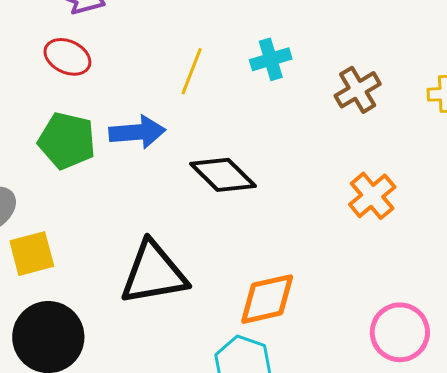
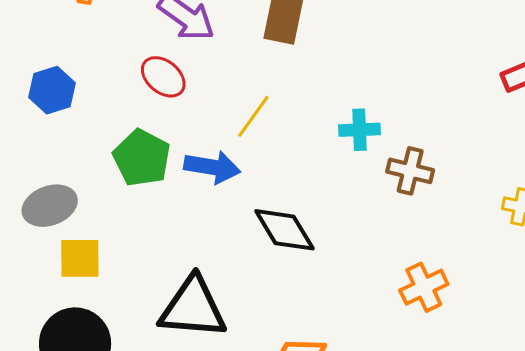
yellow line: (192, 71) -> (253, 116), moved
brown cross: (358, 90) -> (410, 171), moved, turned 30

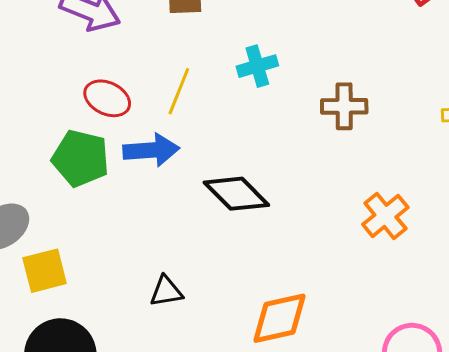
red ellipse: (163, 77) -> (107, 98), moved
cyan cross: (359, 130) -> (257, 66), moved
black triangle: (193, 308) -> (166, 291), size x0.5

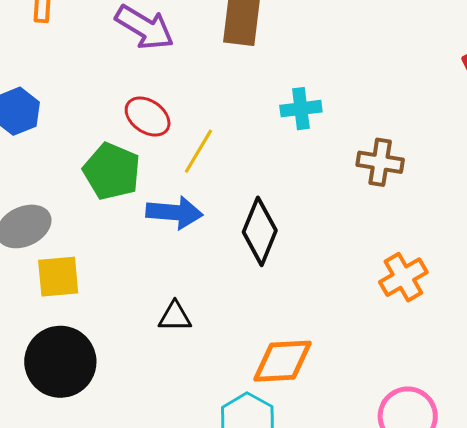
yellow line: (179, 91) -> (198, 151), moved
blue arrow: (151, 150) -> (174, 212), moved
black diamond: (236, 194) -> (260, 231), turned 58

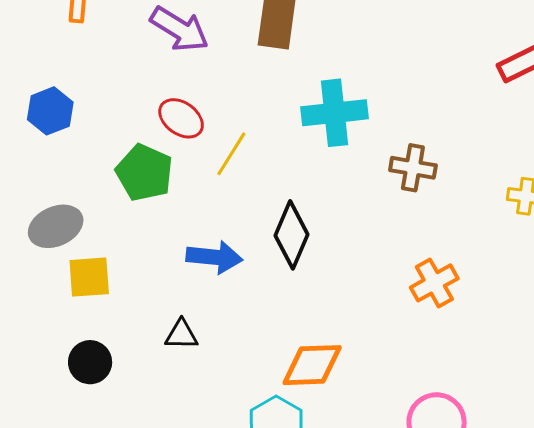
cyan cross: (301, 109) -> (335, 113), size x1.6
blue arrow: (174, 212) -> (214, 257), moved
black triangle: (175, 317) -> (181, 335), moved
black circle: (60, 362) -> (90, 362), size x0.6

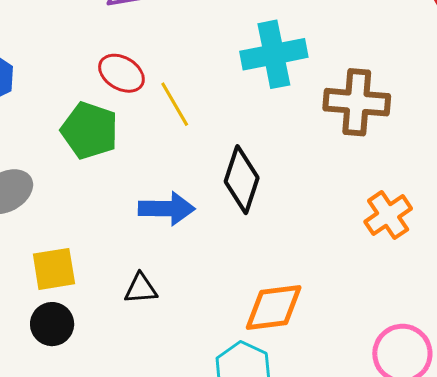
yellow line: (231, 154) -> (175, 104), turned -57
brown cross: (413, 168) -> (357, 102), size x1.4
yellow square: (89, 277) -> (54, 269), moved

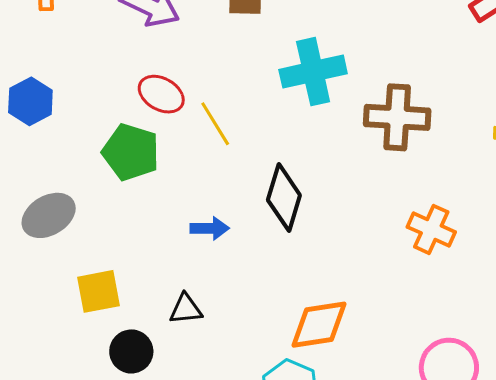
blue arrow: (167, 209) -> (210, 228), size x0.7
orange cross: (388, 215) -> (431, 229), turned -30
black circle: (52, 324) -> (131, 351), moved

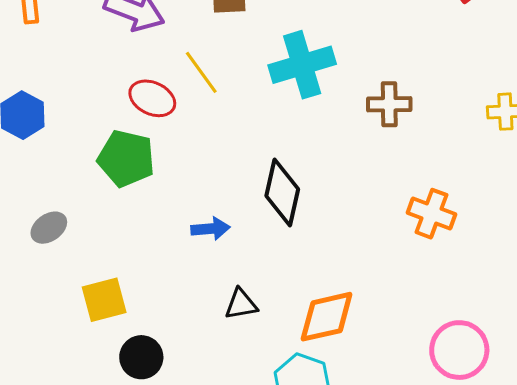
brown cross: (397, 117) -> (389, 104), size x0.7
yellow line: (215, 124) -> (201, 72), moved
gray ellipse: (49, 215) -> (49, 228), size x0.7
black triangle: (186, 309) -> (241, 304), moved

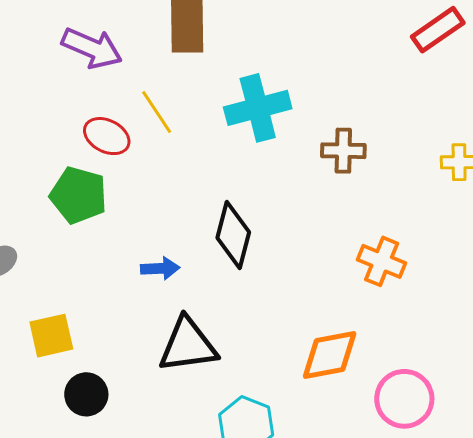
black triangle: (241, 304) -> (188, 345), size x1.8
orange diamond: (327, 317) -> (330, 355), moved

